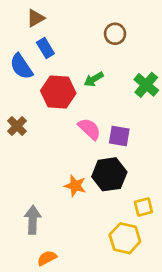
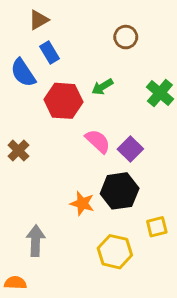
brown cross: (17, 126) -> (18, 151), moved
purple square: (119, 136) -> (130, 149), turned 35
yellow hexagon: (125, 238) -> (115, 252), moved
orange semicircle: (47, 258) -> (15, 283), moved, turned 30

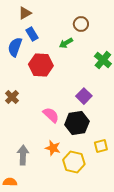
blue semicircle: (23, 73) -> (15, 47), turned 54
green arrow: (102, 87) -> (66, 43), moved
pink semicircle: (98, 141) -> (51, 115), moved
orange star: (82, 203) -> (53, 148), moved

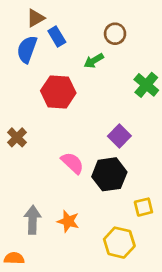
blue rectangle: (32, 34) -> (57, 37), moved
blue semicircle: (15, 47) -> (27, 49), moved
orange star: (53, 148) -> (68, 221), moved
yellow hexagon: (74, 162) -> (119, 243), moved

